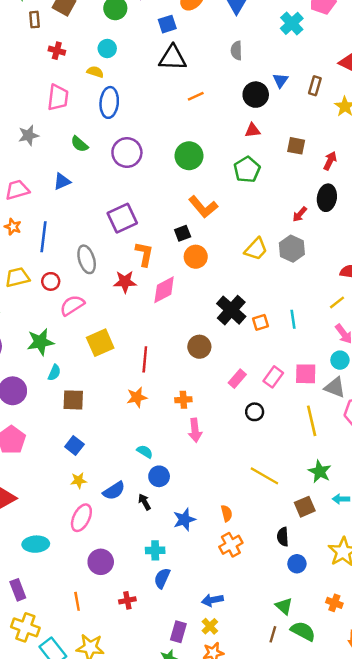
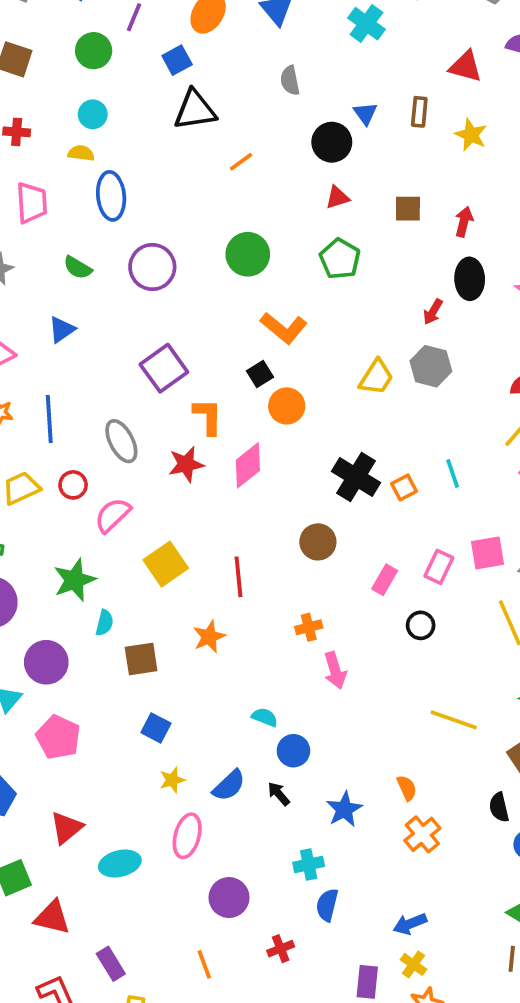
orange star: (137, 397) -> (209, 637), moved
cyan ellipse: (36, 544) -> (120, 864), moved

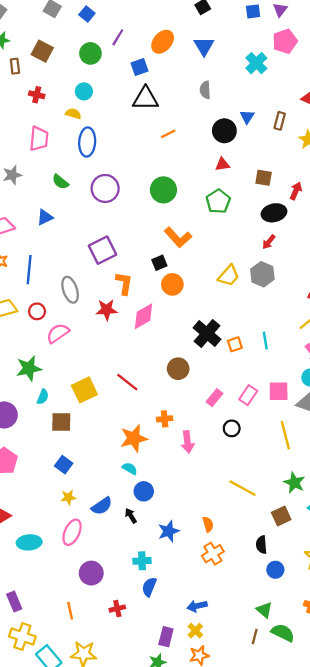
black ellipse: (470, 279) -> (274, 213), moved, turned 70
yellow square: (166, 564) -> (84, 390), moved
red line: (238, 577) -> (127, 382), turned -55
orange star: (209, 637) -> (134, 438), moved, size x1.4
pink arrow: (335, 670) -> (188, 442), moved

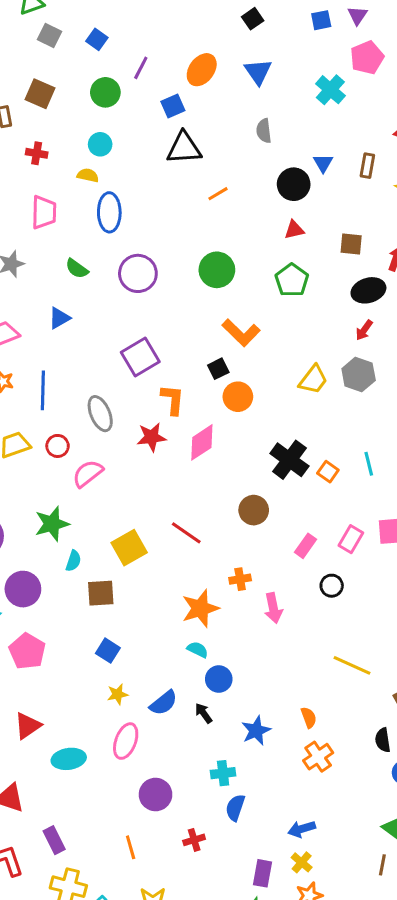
orange square: (235, 344) -> (328, 472), turned -32

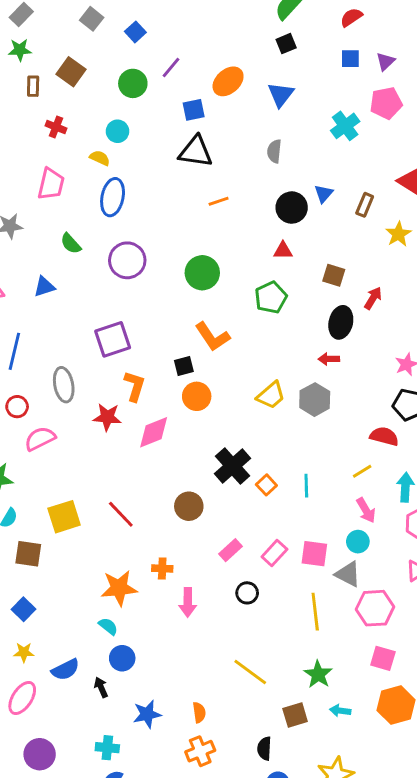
black ellipse: (368, 290) -> (341, 322), turned -72
red arrow: (364, 330) -> (329, 359), turned 42

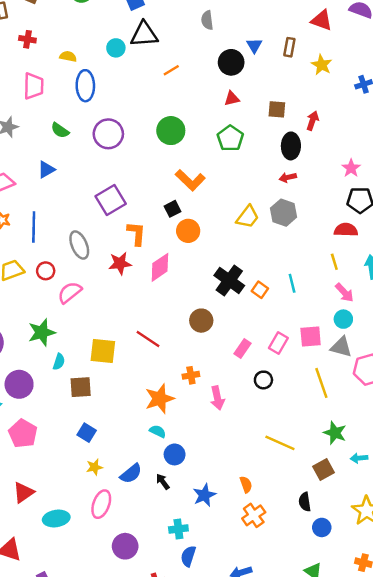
cyan circle: (118, 131) -> (116, 48), moved
yellow line: (362, 471) -> (334, 262), turned -63
yellow square: (64, 517) -> (103, 351), turned 36

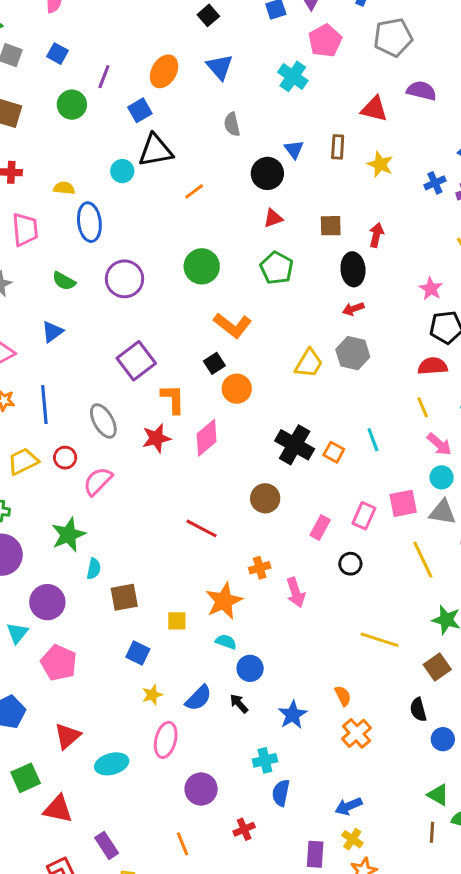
yellow square: (103, 351) -> (177, 621), moved, size x0.6

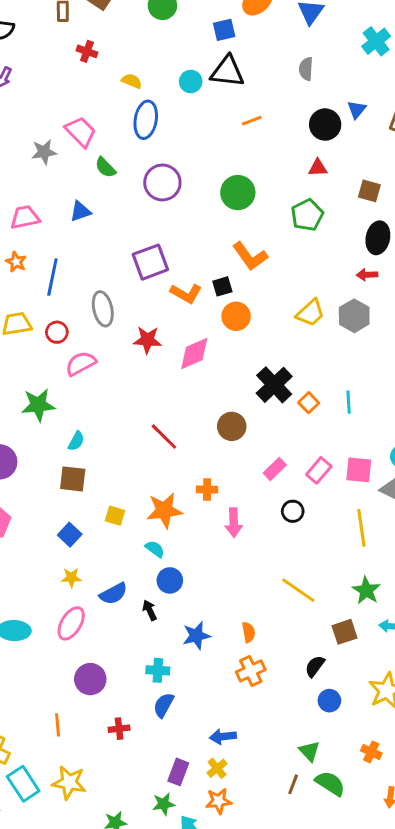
pink trapezoid: (25, 229) -> (81, 132), moved, turned -56
orange L-shape: (173, 399) -> (186, 293), moved, turned 104
cyan semicircle: (94, 569) -> (76, 441), moved
black semicircle: (418, 710) -> (315, 666), turned 35

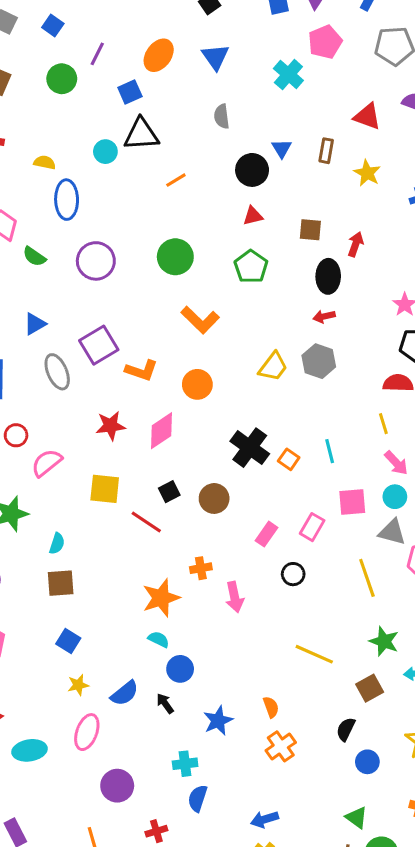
blue triangle: (80, 211) -> (35, 324), moved
black square: (222, 286) -> (169, 492), moved
gray ellipse: (103, 309) -> (57, 372), moved
pink square: (359, 470) -> (352, 502), moved
yellow square: (115, 516) -> (105, 489), moved, size x1.5

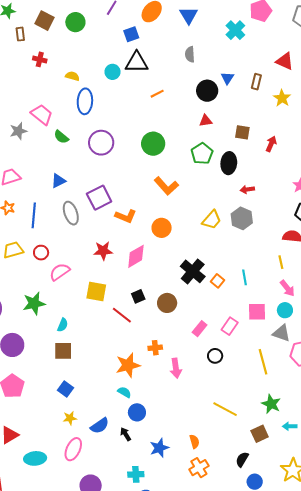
green circle: (62, 79) -> (75, 22), moved
black ellipse: (328, 276) -> (229, 163), moved

